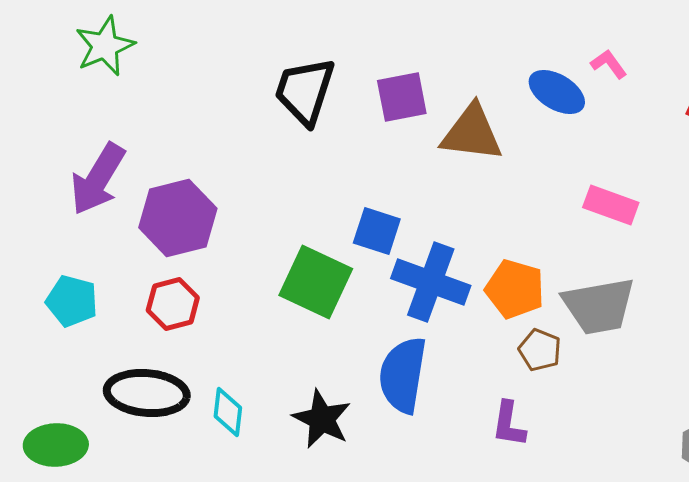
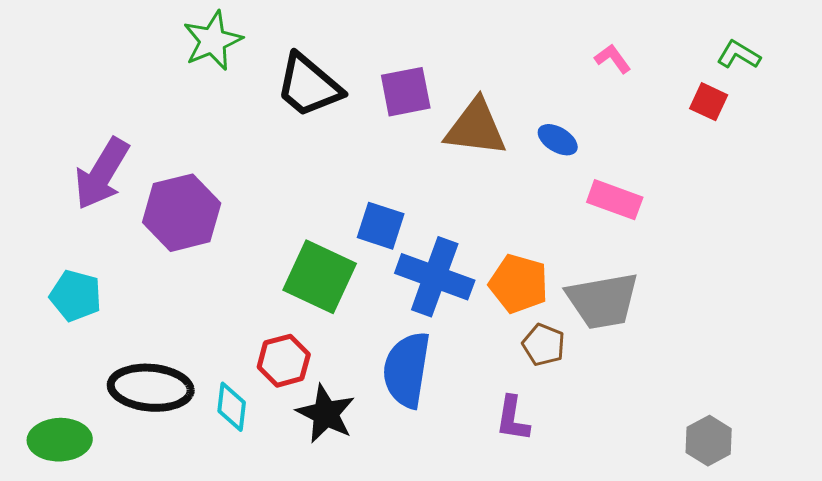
green star: (105, 46) -> (213, 41), moved
black trapezoid: (305, 91) -> (309, 86), turned -68
blue ellipse: (557, 92) -> (558, 140), moved, size x0.7
red hexagon: (173, 304) -> (284, 361), moved

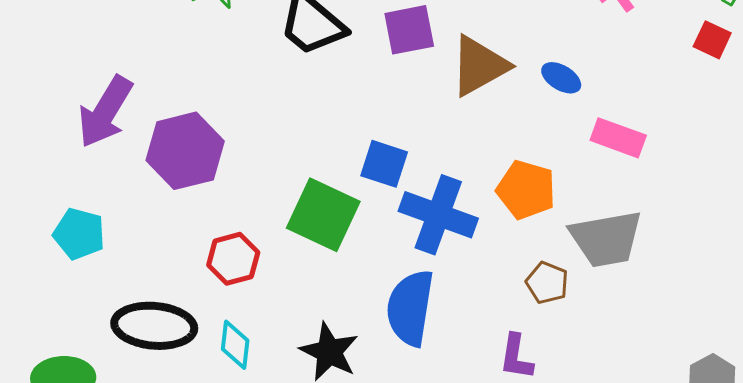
brown triangle: (476, 128) -> (479, 66), turned -36
orange pentagon: (519, 284) -> (526, 190), moved
red hexagon: (284, 361) -> (233, 259), moved

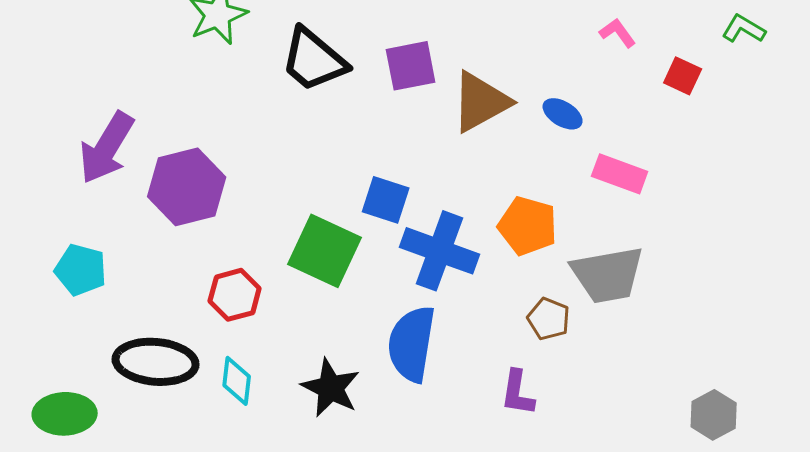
red square: (712, 40) -> (683, 76), moved

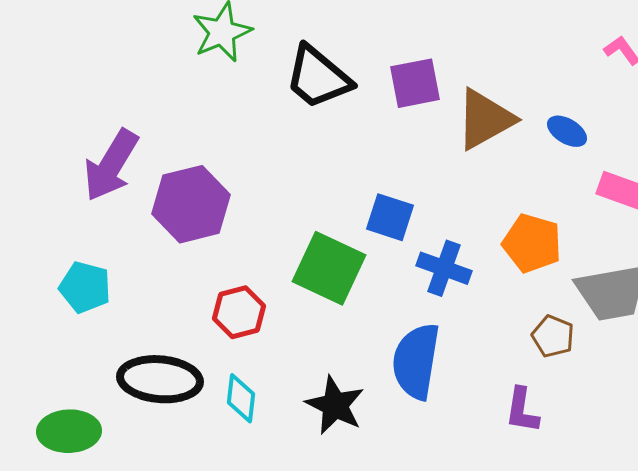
blue cross: (440, 251) -> (444, 268), size x0.7

